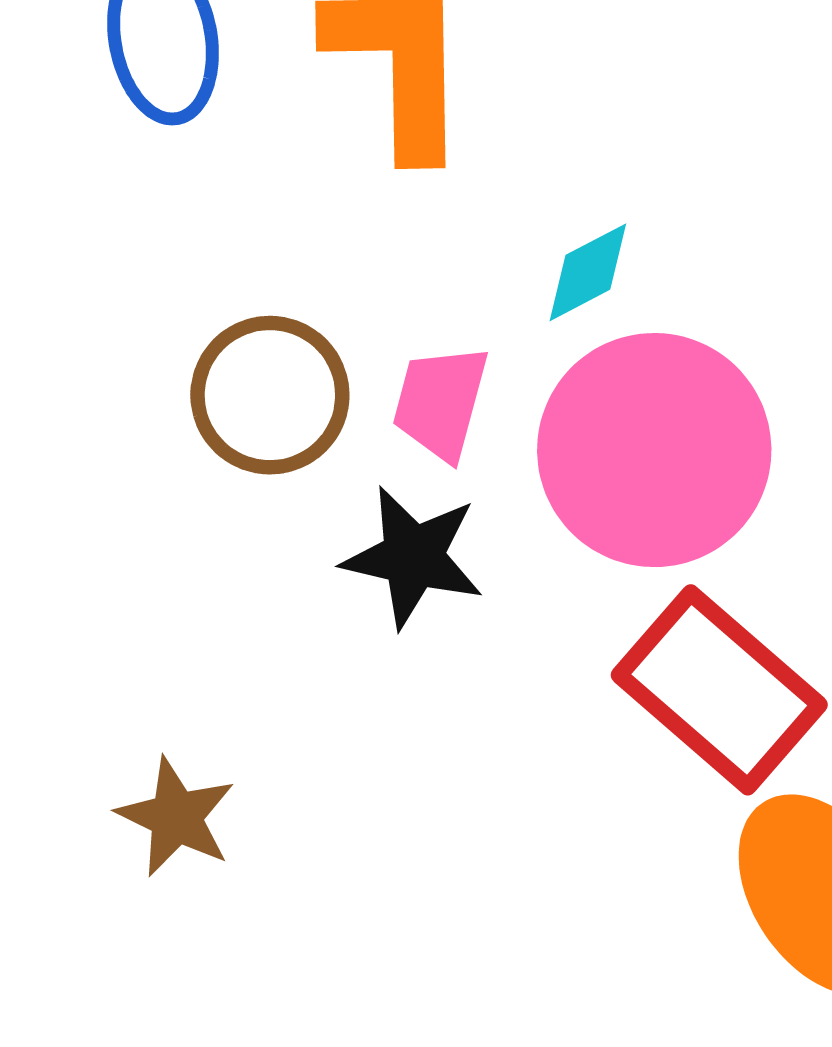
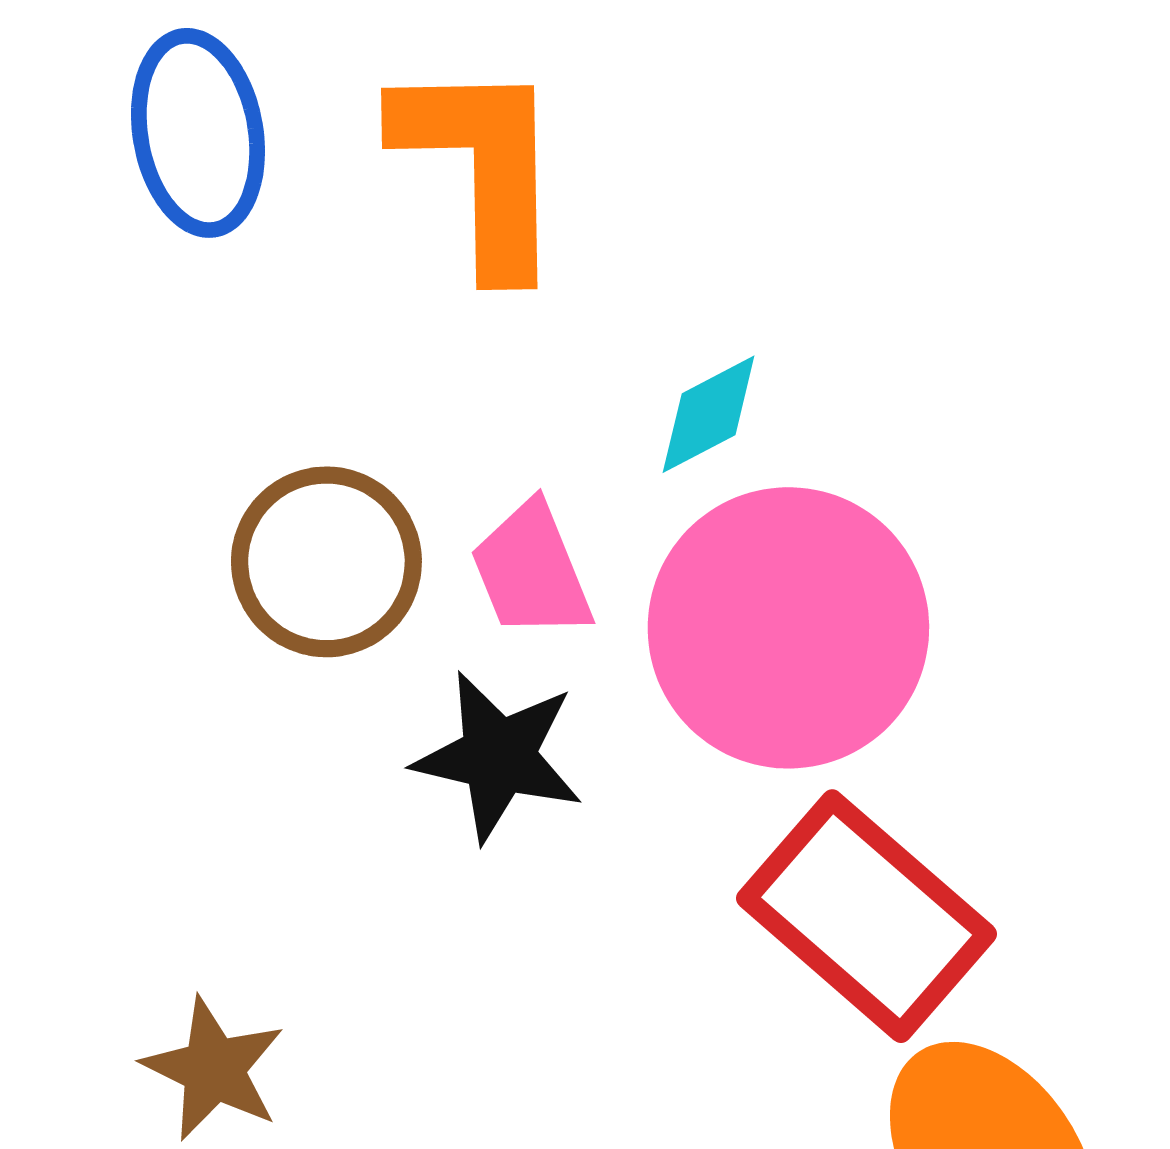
pink trapezoid: (440, 402) -> (531, 571), turned -37

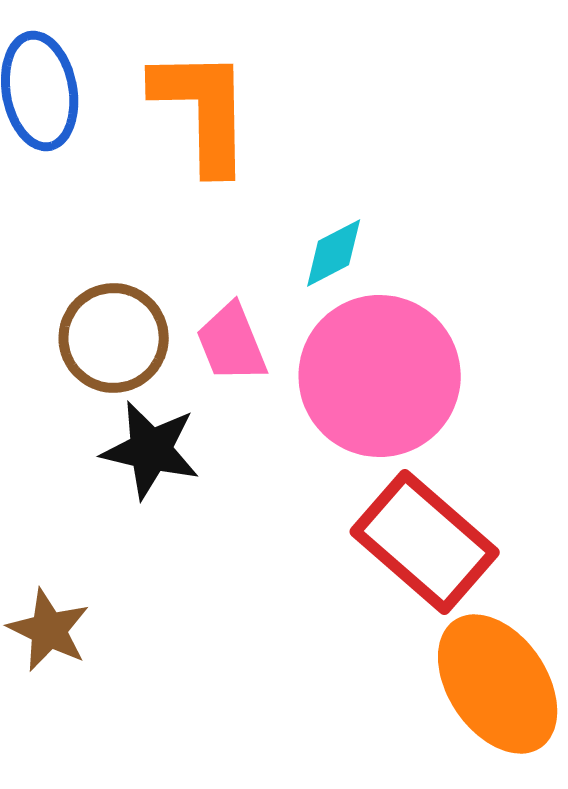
black star: (498, 756) -> (151, 450), moved

